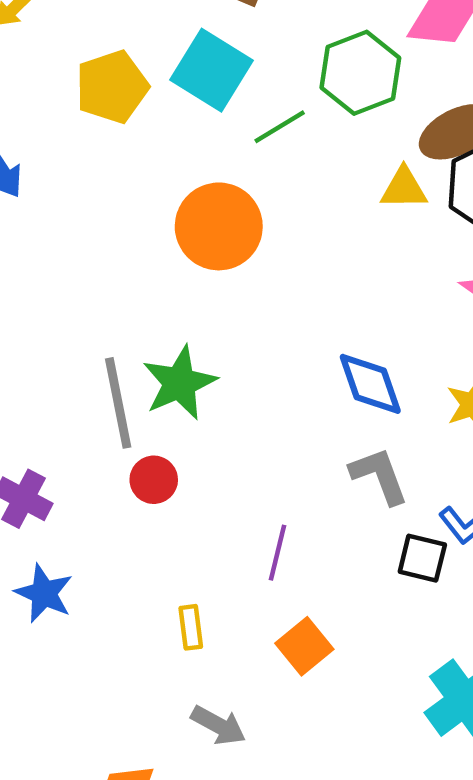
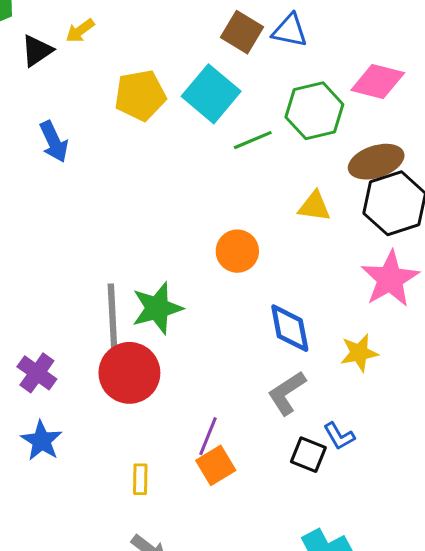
yellow triangle: (404, 188) -> (314, 206), moved
orange circle: (219, 226) -> (237, 251), moved, size x0.7
gray L-shape: (379, 476) -> (287, 393), turned -111
red circle: (154, 480) -> (129, 373), size x1.8
orange square: (304, 646) -> (216, 465), moved

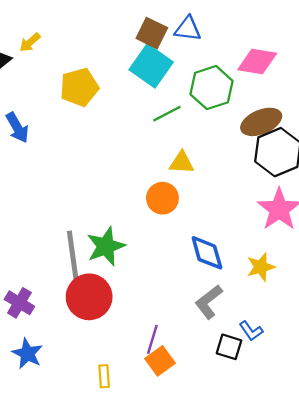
cyan square: (211, 94) -> (151, 66), moved
yellow triangle: (314, 206) -> (182, 163), moved

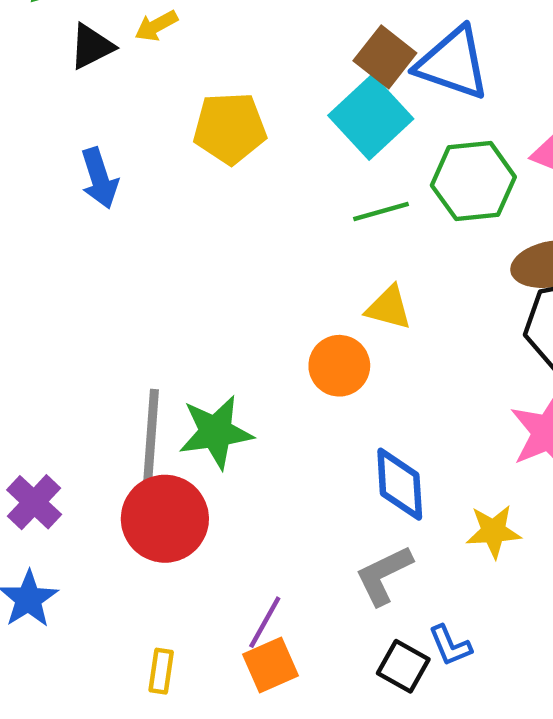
blue triangle: (188, 29) -> (453, 63), size x1.5

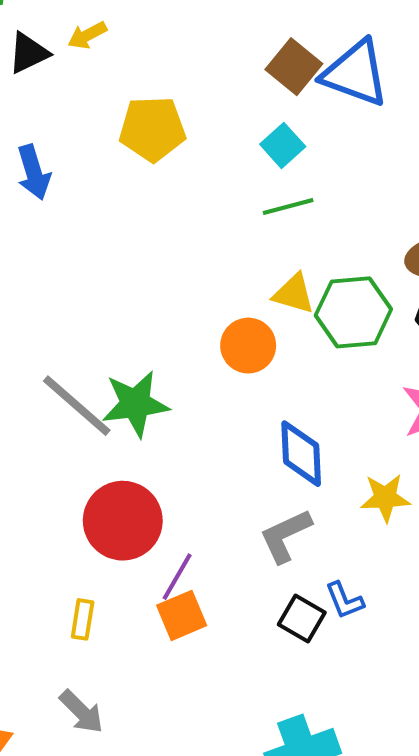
cyan square: (371, 117) -> (283, 145), moved, size x0.6
green hexagon: (473, 181) -> (353, 312), moved
gray line: (151, 435) -> (77, 406), turned -54
red circle: (165, 519) -> (123, 521), moved

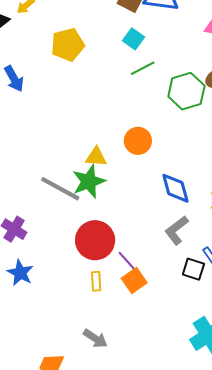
yellow triangle: (294, 294) -> (96, 157), moved
green hexagon: (353, 312) -> (186, 91), moved
purple line: (177, 577) -> (128, 262), turned -60
yellow rectangle: (83, 619) -> (96, 281), moved

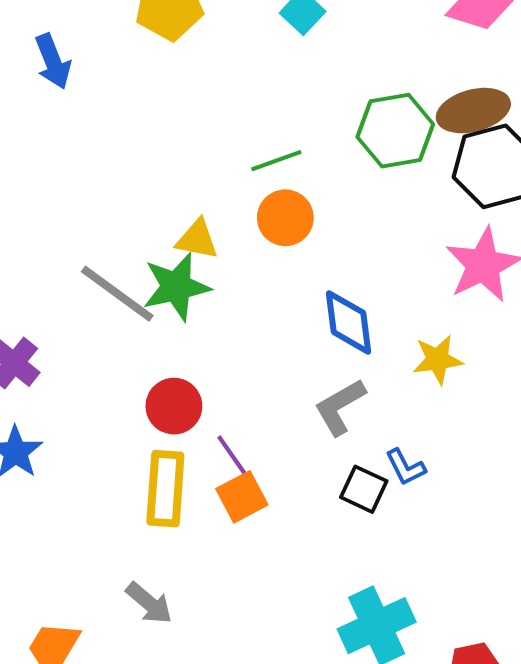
green line: (143, 68) -> (276, 161), moved
red circle: (95, 240) -> (174, 406), size x0.7
yellow rectangle: (96, 281) -> (165, 489), size x1.8

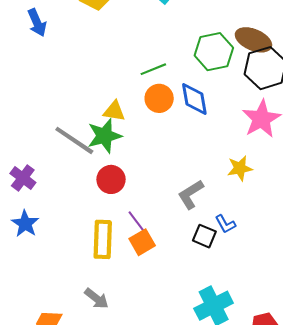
brown ellipse: (473, 111) -> (253, 40), turned 40
blue diamond: (348, 322) -> (194, 99), moved
red circle: (174, 406) -> (111, 179), moved

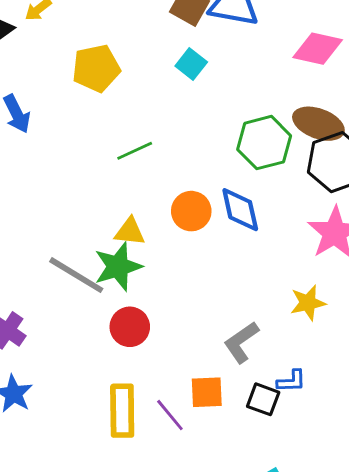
green line: (153, 69) -> (135, 151), moved
purple line: (137, 222) -> (170, 415), moved
blue L-shape: (225, 224) -> (291, 381), turned -60
orange square: (142, 242) -> (207, 392), moved, turned 30

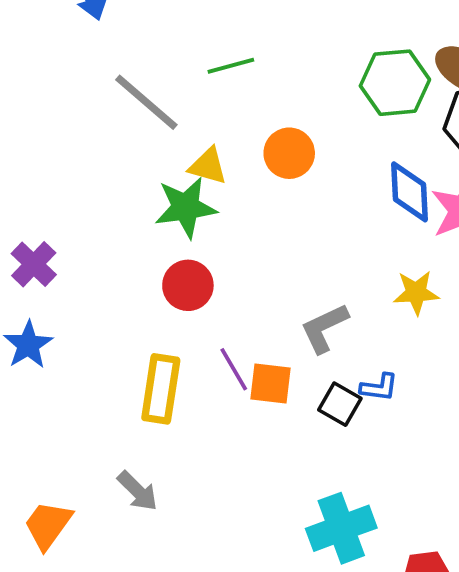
blue diamond: (240, 210) -> (410, 192), moved
gray line: (76, 275) -> (146, 102), moved
purple line: (170, 415) -> (234, 369), moved

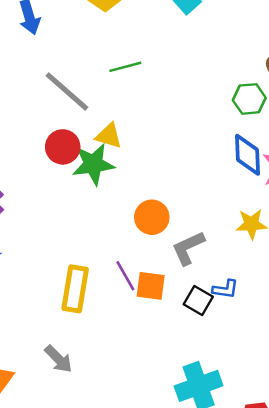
green hexagon: (395, 83) -> (249, 99), moved, size x0.7
orange circle: (289, 153) -> (152, 217), moved
red circle: (188, 285) -> (63, 147), moved

